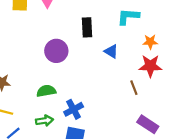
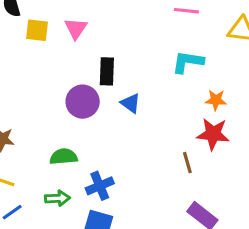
black rectangle: (87, 27) -> (107, 71), moved
blue triangle: (111, 51) -> (131, 103), moved

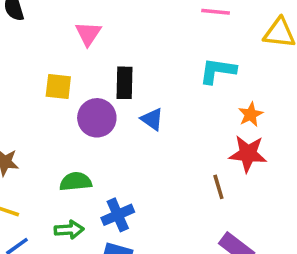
yellow square: (37, 30) -> (58, 87), moved
orange star: (216, 100) -> (251, 114), turned -30

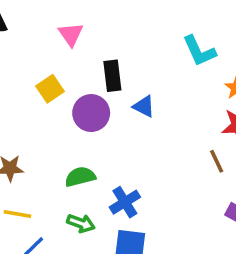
cyan L-shape: (218, 71) -> (199, 51), turned -114
yellow square: (58, 87) -> (50, 89), turned -32
green arrow: (69, 230) -> (81, 223), turned 32

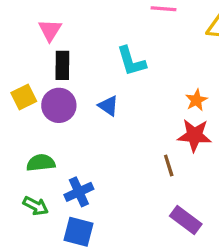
cyan L-shape: (199, 51) -> (131, 61), moved
black rectangle: (112, 76) -> (62, 65), moved
yellow square: (50, 89) -> (24, 97), moved

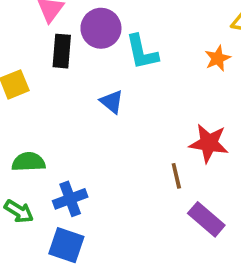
orange star: (196, 100) -> (218, 58), moved
purple circle: (59, 105) -> (101, 28), moved
purple rectangle: (186, 220) -> (206, 219), moved

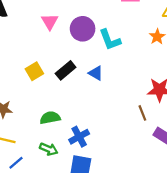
black rectangle: (62, 51) -> (66, 70), moved, turned 54

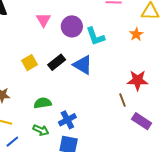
blue triangle: (96, 73) -> (83, 65), size x1.5

